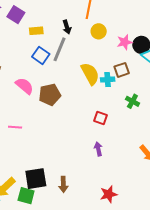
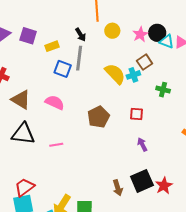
brown pentagon: (50, 95) -> (98, 117), moved
black square: (36, 179) -> (142, 181), moved

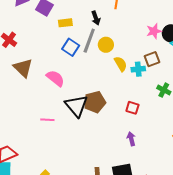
yellow circle: (112, 31) -> (106, 45), moved
yellow semicircle: (115, 74) -> (121, 64), size x0.7
black triangle: (23, 134) -> (76, 106), moved, turned 30

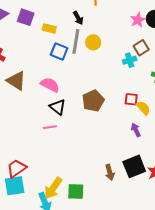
yellow rectangle: (65, 23) -> (49, 28), turned 32
yellow semicircle: (121, 64) -> (143, 108), moved
black triangle: (76, 106) -> (58, 107), moved, size x0.7

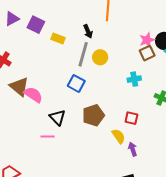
brown square: (141, 48) -> (147, 53), moved
blue square: (59, 51) -> (76, 83), moved
pink semicircle: (50, 85) -> (33, 95), moved
yellow semicircle: (143, 108) -> (119, 136), moved

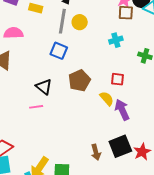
brown square: (147, 53) -> (126, 13), turned 35
pink semicircle: (33, 95) -> (13, 33), moved, turned -30
purple arrow: (133, 149) -> (122, 110), size x1.5

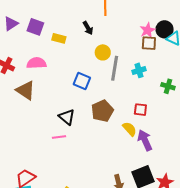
gray line: (62, 21) -> (115, 68), moved

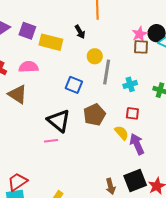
yellow rectangle: (59, 38) -> (51, 42), size x1.6
cyan cross: (139, 70) -> (130, 84), moved
black triangle: (67, 117) -> (59, 121), size x1.4

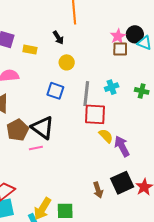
yellow rectangle: (51, 42) -> (30, 50), size x0.6
yellow circle: (95, 56) -> (67, 62), moved
gray line: (107, 72) -> (86, 94), moved
red square: (132, 113) -> (95, 114), moved, size x1.6
brown pentagon: (94, 115) -> (18, 130), moved

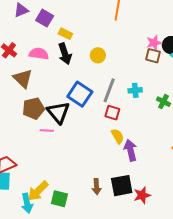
black arrow: (58, 38) -> (65, 54), moved, size x1.5
blue square: (55, 91) -> (80, 94), moved, size x1.4
red square: (95, 114) -> (112, 113), size x0.7

